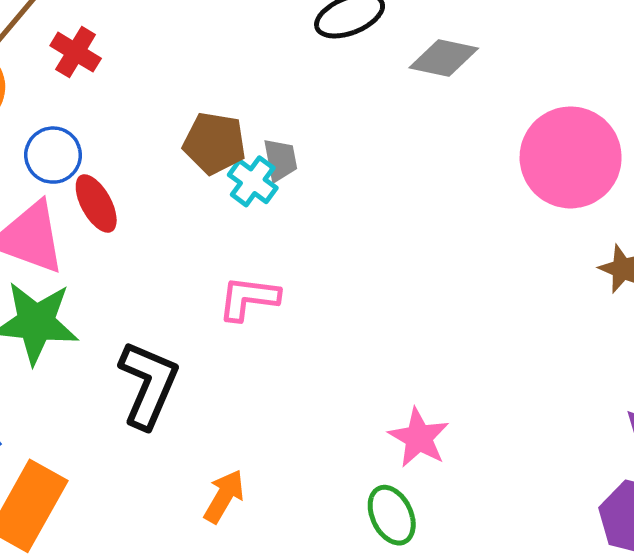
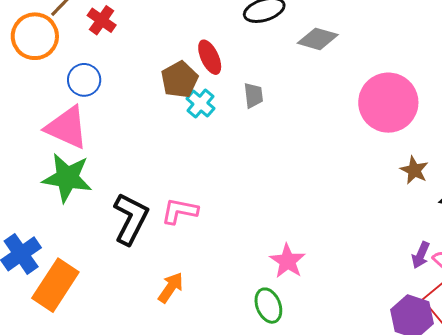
brown pentagon: (214, 143) -> (180, 80), turned 30
gray trapezoid: (280, 160) -> (253, 95), moved
red ellipse: (96, 203) -> (210, 57), moved
pink L-shape: (249, 298) -> (180, 211), moved

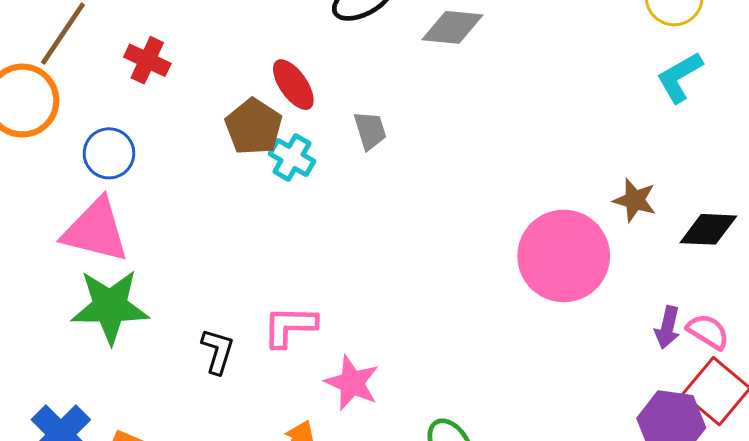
red cross: (102, 20) -> (147, 60), moved
pink circle: (388, 103) -> (564, 256), moved
black L-shape: (131, 219) -> (218, 351), size x0.6
pink star: (288, 261) -> (352, 383), moved

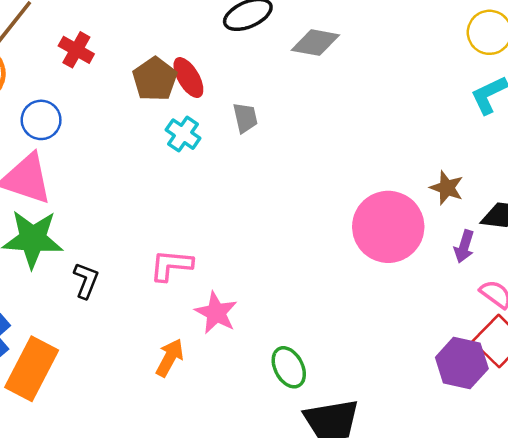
brown pentagon: (254, 127) -> (155, 79), moved
purple arrow: (667, 327) -> (464, 246), moved
black L-shape: (218, 351) -> (86, 280), moved

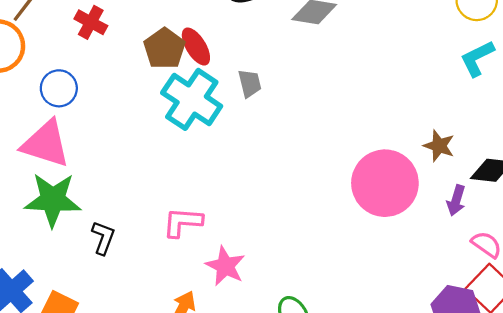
cyan cross: (183, 134) -> (192, 99), size x1.8

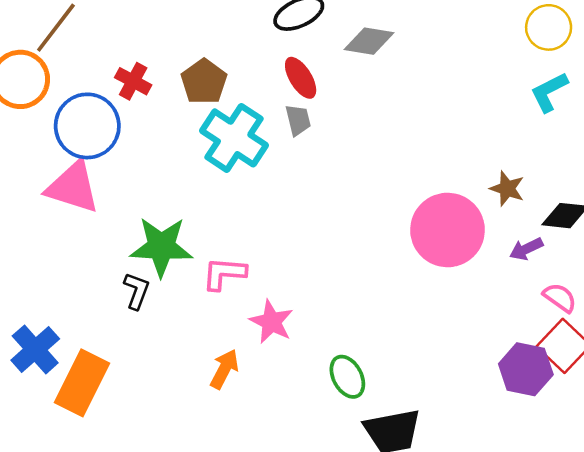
red cross: (91, 22) -> (133, 81), moved
red ellipse: (196, 47) -> (301, 78), moved
blue circle: (59, 88) -> (87, 126), size x1.6
green star: (53, 200) -> (161, 247), moved
purple arrow: (456, 200) -> (526, 249), turned 48

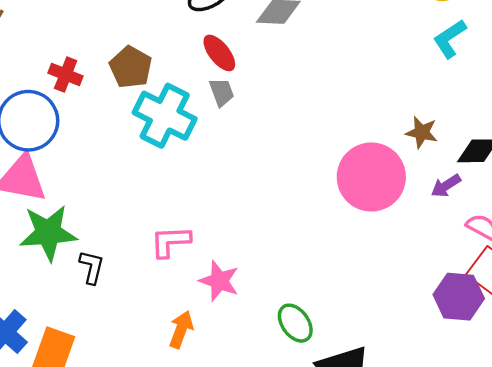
green star: (161, 247) -> (48, 233), moved

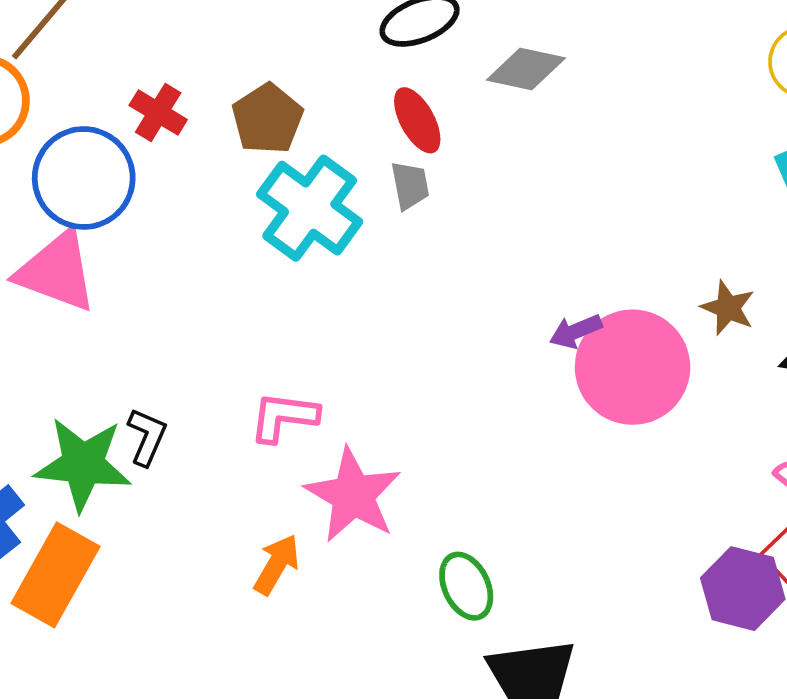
purple arrow: (446, 186) -> (576, 331), moved
green star: (48, 233) -> (83, 464), moved
pink star: (219, 281) -> (353, 495), size x1.4

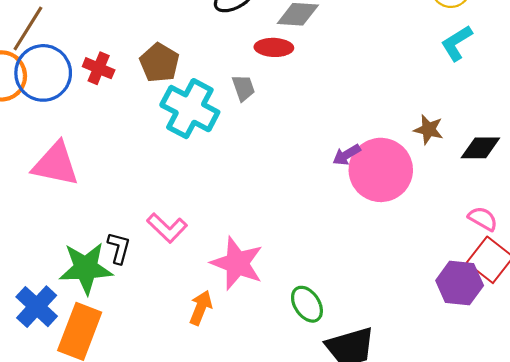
red ellipse: (417, 120) -> (274, 47), moved, turned -51
blue circle: (84, 178) -> (43, 73), moved
pink L-shape: (284, 417) -> (167, 228), moved, turned -135

